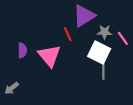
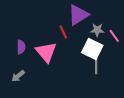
gray arrow: (12, 88) -> (18, 76), moved

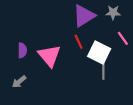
gray star: (97, 30) -> (113, 13), moved
red line: (63, 32) -> (79, 42), moved

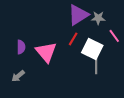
gray star: (113, 13) -> (98, 18), moved
red line: (79, 42) -> (73, 39), turned 56

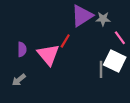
red line: (73, 39) -> (65, 41), moved
white square: (92, 49) -> (115, 61), moved

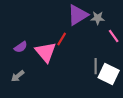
purple semicircle: (22, 49) -> (21, 47), turned 56
white square: (115, 61) -> (109, 74), moved

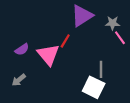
gray star: (98, 18) -> (113, 23), moved
white square: (109, 74) -> (94, 87), moved

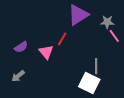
pink triangle: (48, 55) -> (46, 52), size x0.7

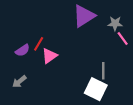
red line: (62, 39) -> (39, 44), moved
pink triangle: (46, 52) -> (49, 56), turned 35

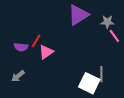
purple semicircle: (23, 50) -> (21, 47), turned 40
gray line: (103, 71) -> (101, 74), moved

